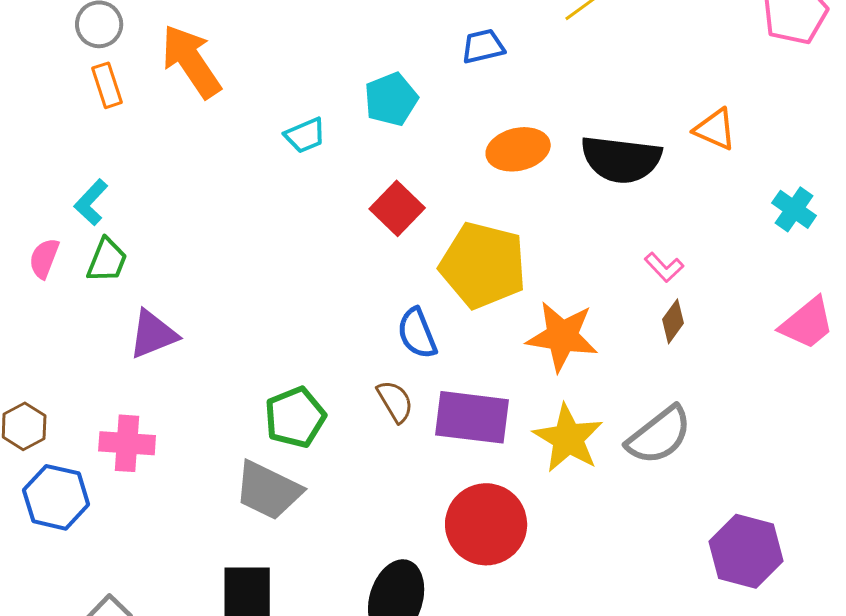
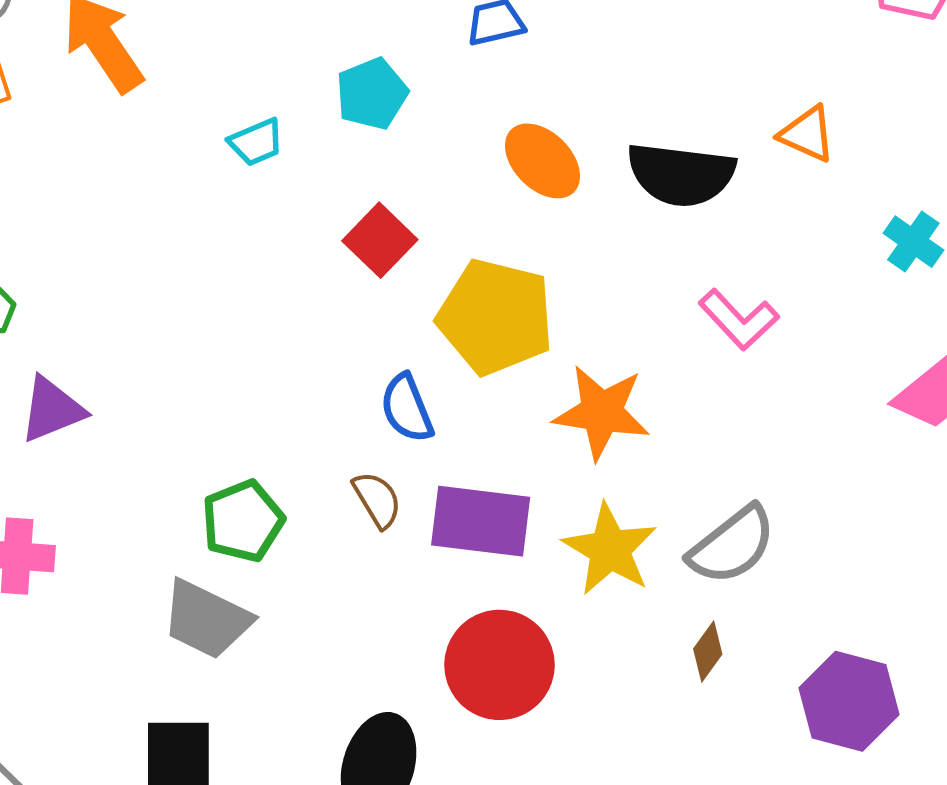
orange ellipse: (518, 149) -> (543, 161), turned 58
pink L-shape: (664, 267) -> (739, 320), size x1.5
brown diamond: (673, 321) -> (708, 651), moved

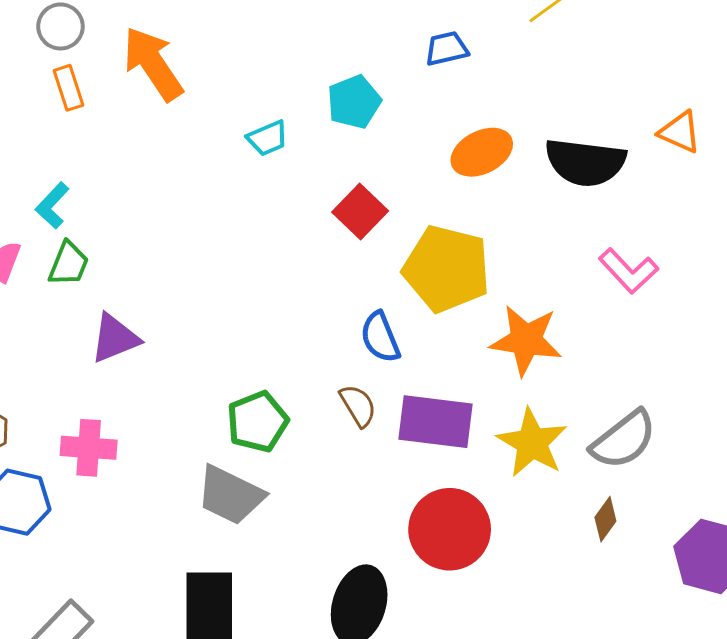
orange ellipse: (543, 161) -> (482, 152), turned -72

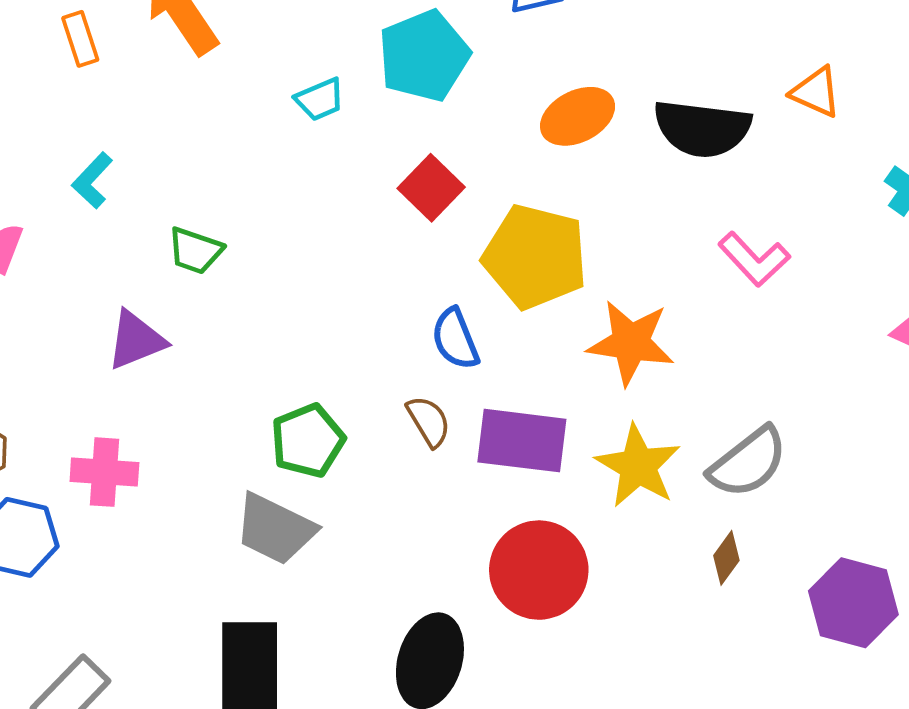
cyan pentagon: (354, 102) -> (424, 56), size x1.4
cyan L-shape: (52, 205) -> (92, 180), moved
green trapezoid: (69, 264) -> (195, 251), moved, turned 87

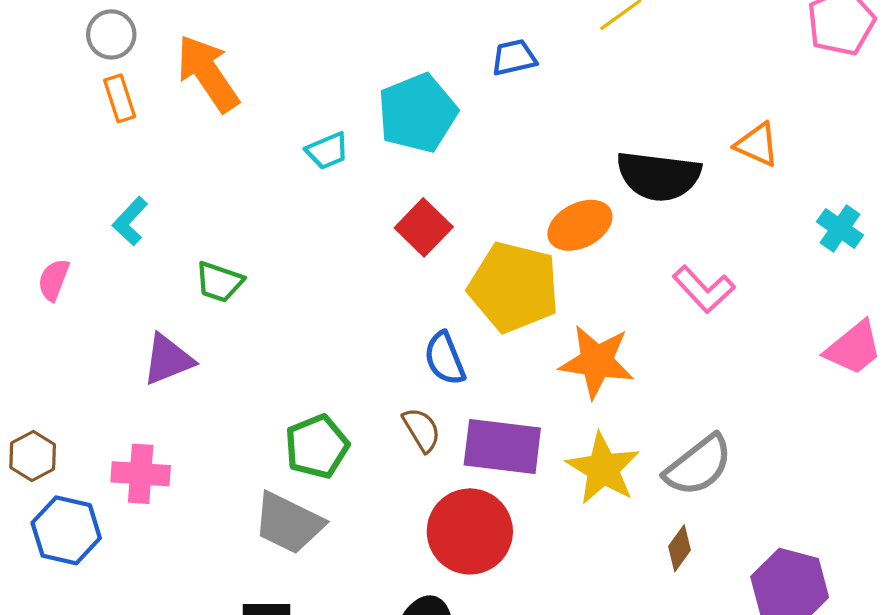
orange ellipse: (578, 116) -> (580, 225), moved
red circle: (539, 570) -> (470, 531), moved

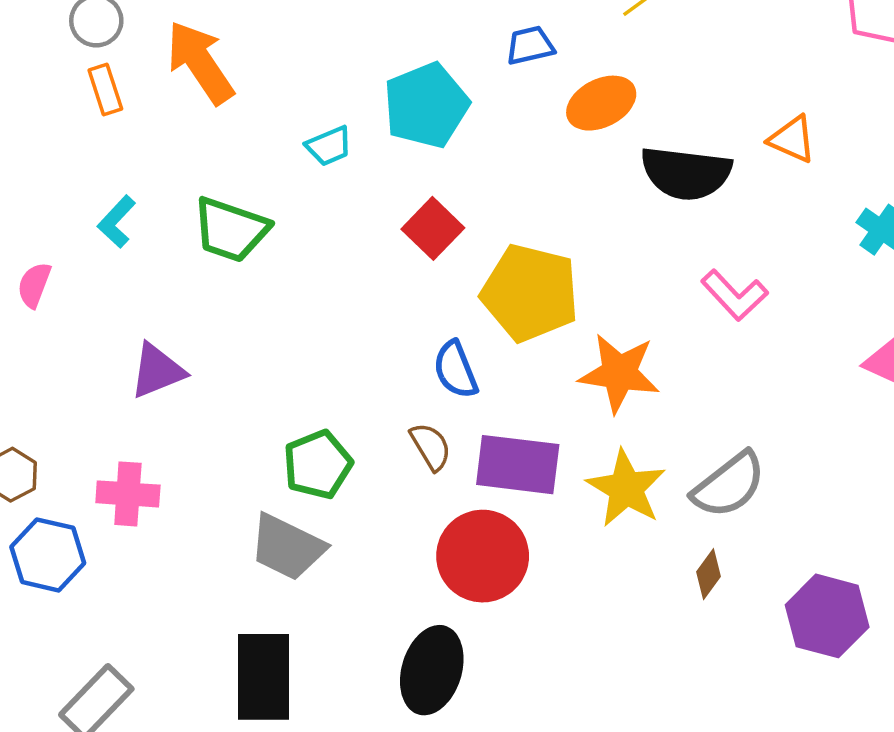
orange ellipse: (580, 225) -> (601, 103), moved
green trapezoid: (219, 282) -> (231, 230), moved, size x1.5

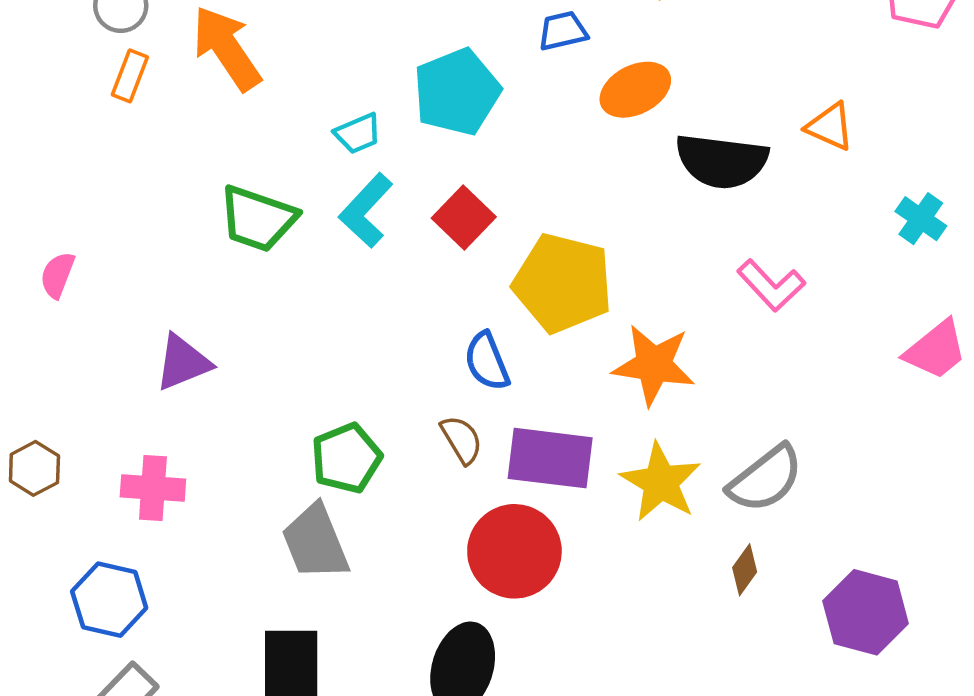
orange rectangle: (105, 90) -> (130, 76), turned 39
cyan L-shape: (117, 222) -> (366, 211), moved, size x1.4
gray trapezoid: (287, 547) -> (315, 542), turned 42
blue hexagon: (48, 555) -> (109, 600), moved

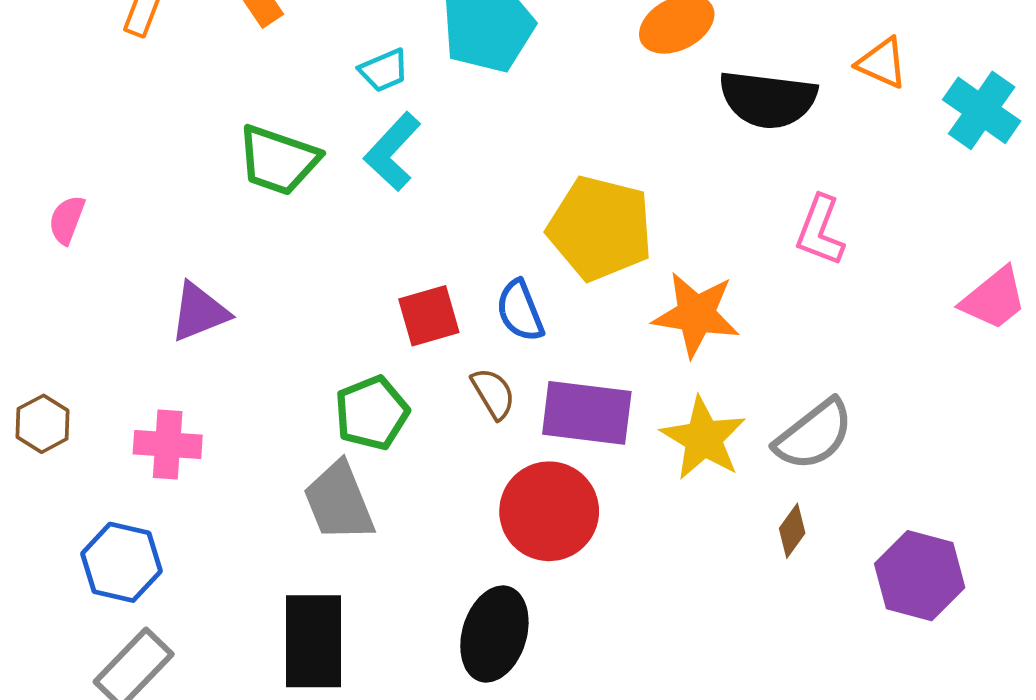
red square: (464, 217) -> (429, 316), moved, turned 30
cyan cross: (921, 219) -> (982, 110), moved, size x1.4
pink L-shape: (771, 285) -> (820, 231), turned 64

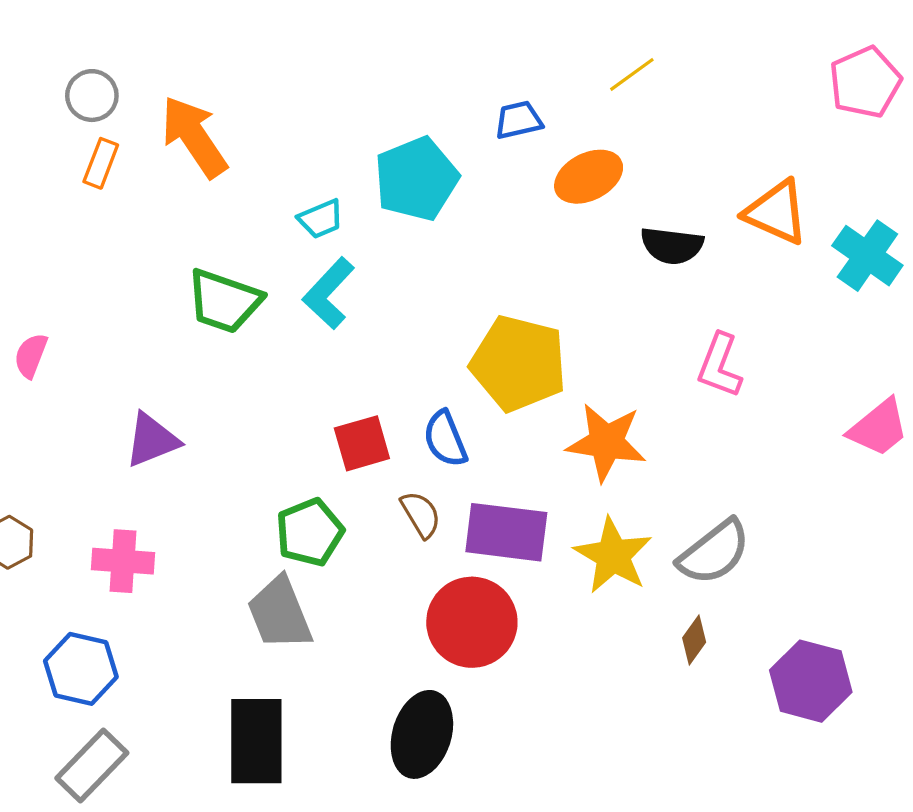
orange triangle: (882, 63) -> (776, 212), size x1.4
black semicircle: (768, 99) -> (672, 246), size x0.7

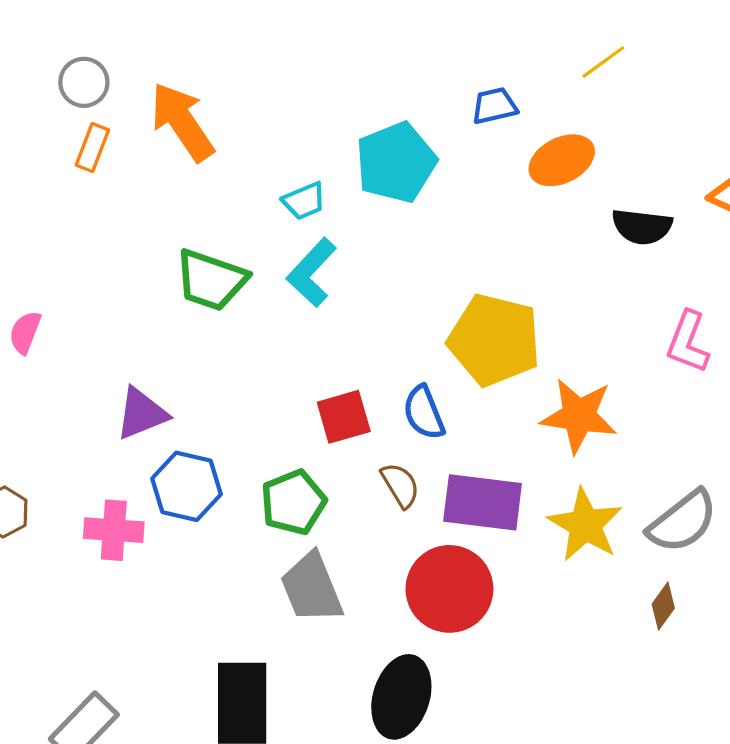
gray trapezoid: (280, 613) -> (312, 588), moved
blue hexagon: (81, 669) -> (187, 486), moved

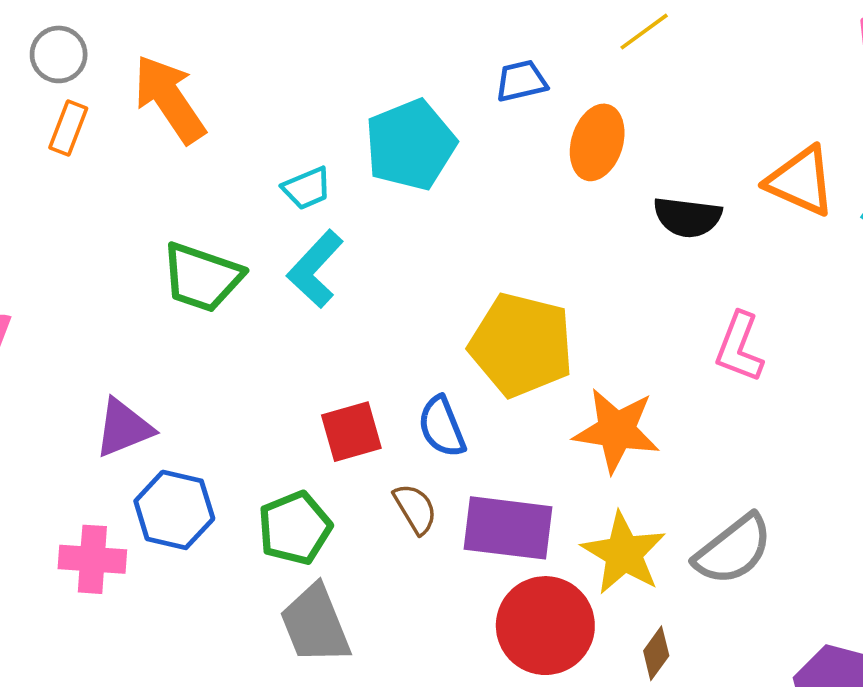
orange ellipse: (562, 160) -> (597, 142), turned -46
red circle: (449, 589) -> (545, 626), moved
brown diamond: (663, 606) -> (656, 653), moved

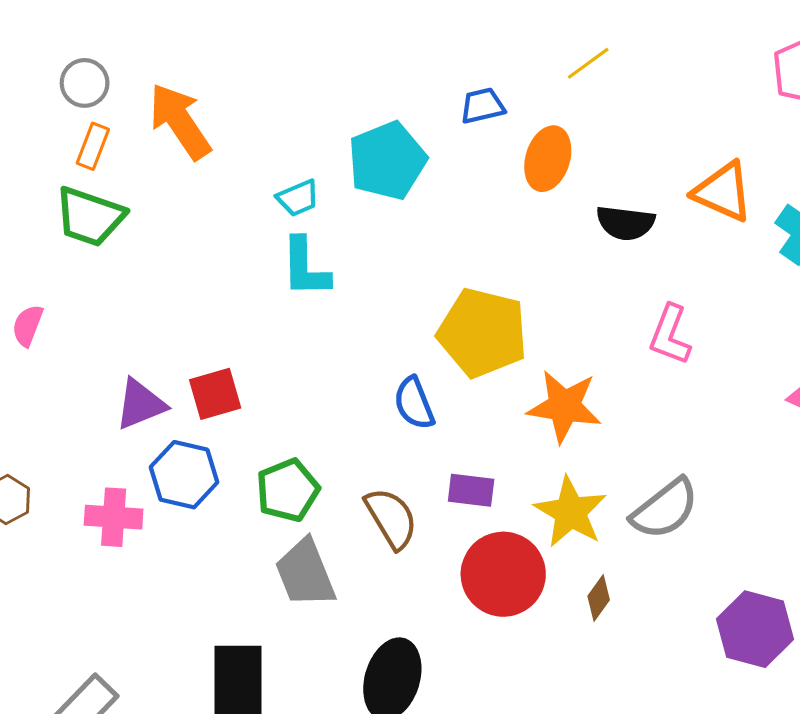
cyan L-shape: (315, 269) -> (305, 267), turned -44
green trapezoid: (202, 277) -> (90, 217), moved
red square: (351, 432) -> (215, 394), moved
brown semicircle: (415, 509) -> (391, 518), moved, size x1.4
purple rectangle: (508, 528) -> (471, 490), size x0.6

